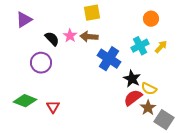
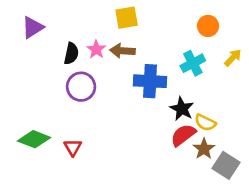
black semicircle: (52, 39) -> (71, 54), turned 56
yellow arrow: (161, 47) -> (233, 58), moved
blue cross: (109, 59) -> (150, 81), turned -30
purple circle: (41, 63) -> (81, 87), moved

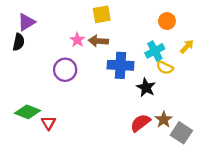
black semicircle: (71, 54) -> (19, 42), moved
yellow semicircle: (205, 123) -> (165, 68), moved
red semicircle: (183, 135) -> (140, 123), moved
red triangle: (73, 147) -> (49, 123), moved

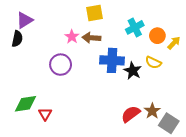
orange circle: (167, 21) -> (157, 36), moved
cyan cross: (155, 51) -> (135, 27), moved
black star: (146, 87) -> (133, 71), moved
green diamond: (27, 112) -> (26, 104), turned -30

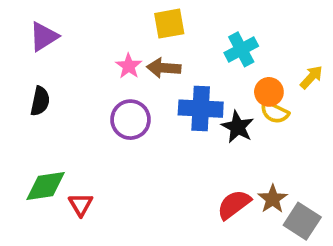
orange circle: (157, 36) -> (269, 92), moved
black semicircle: (17, 39) -> (40, 101), moved
purple circle: (61, 65) -> (131, 120), moved

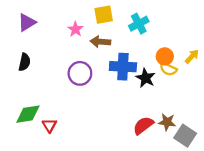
cyan cross: (241, 49) -> (139, 24), moved
pink star: (129, 66) -> (75, 29), moved
yellow arrow: (311, 77) -> (192, 56), moved
brown star: (273, 199) -> (167, 122), turned -30

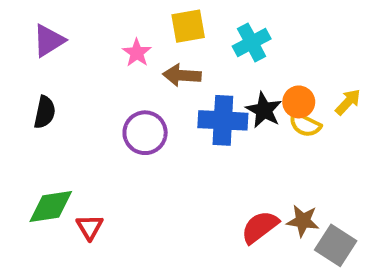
black star: (146, 78) -> (264, 110), moved

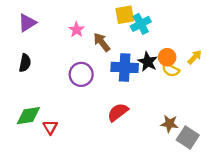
yellow square: (188, 26) -> (125, 15), moved
brown arrow: (182, 75) -> (102, 42), turned 48
red semicircle: (260, 227) -> (118, 112), moved

